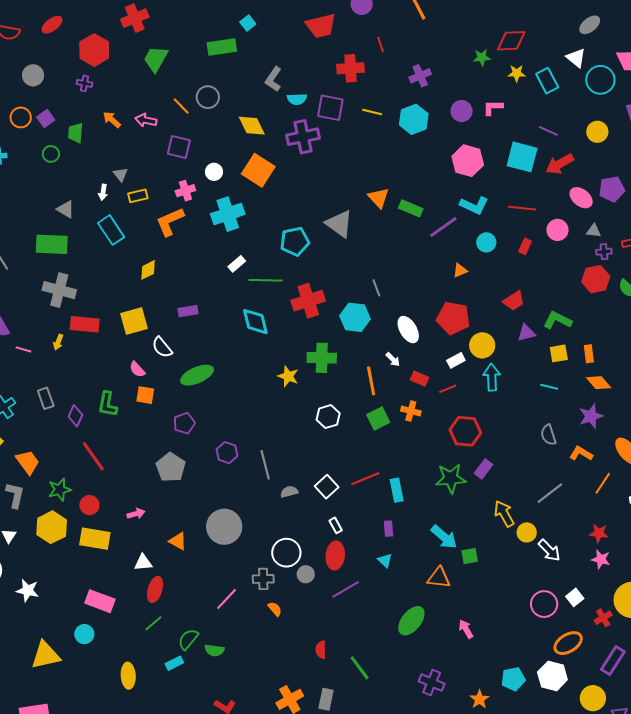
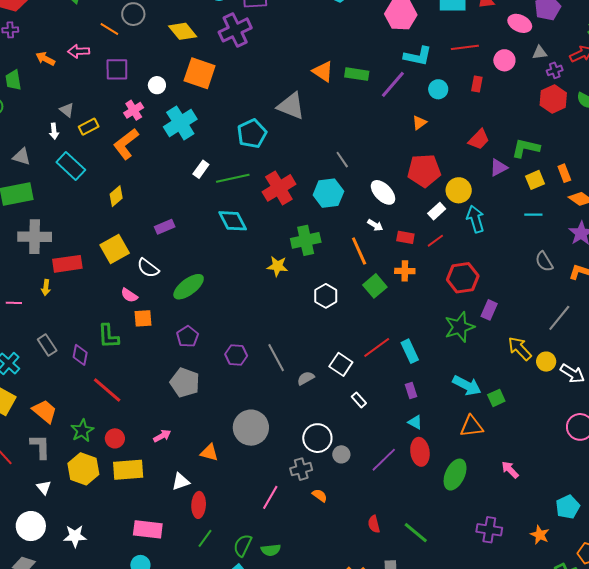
red ellipse: (335, 556) -> (420, 452), moved

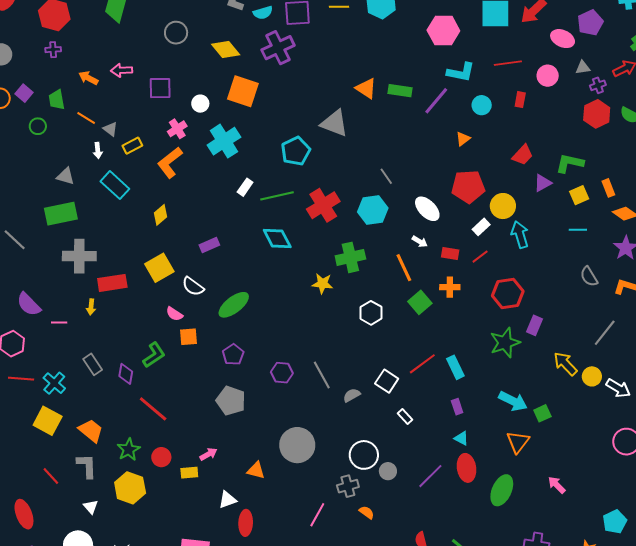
orange line: (109, 29) -> (86, 118), moved
green L-shape: (108, 336) -> (154, 355), turned -120
orange triangle: (472, 426) -> (518, 442), turned -45
yellow rectangle: (128, 470) -> (189, 473), moved, size x0.6

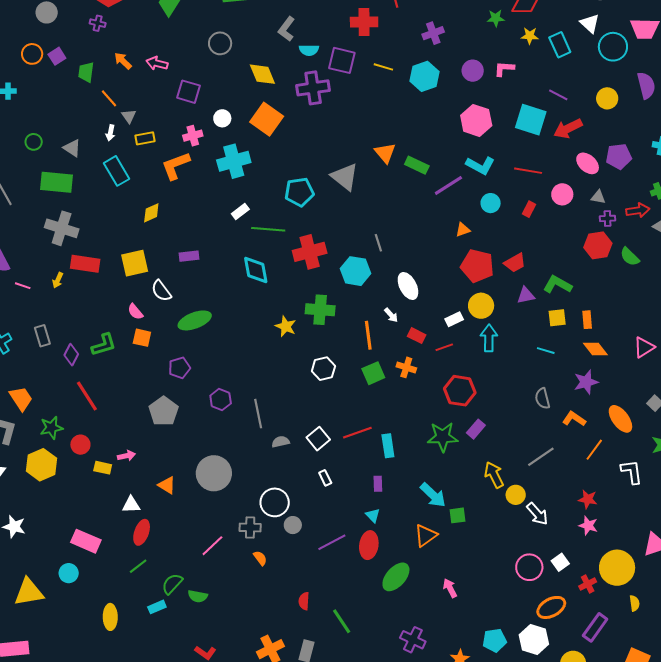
green circle: (38, 126) -> (34, 142), moved
red pentagon: (468, 187) -> (477, 266), moved

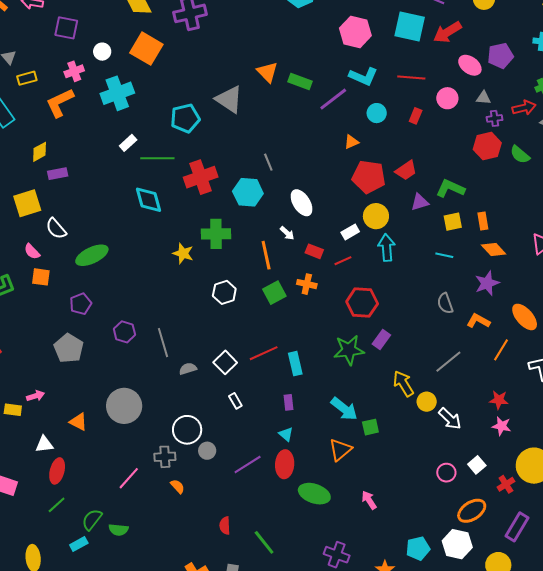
purple rectangle: (189, 256) -> (58, 174), moved
pink circle: (529, 567) -> (446, 473), size x0.7
green ellipse: (396, 577) -> (314, 494), turned 72

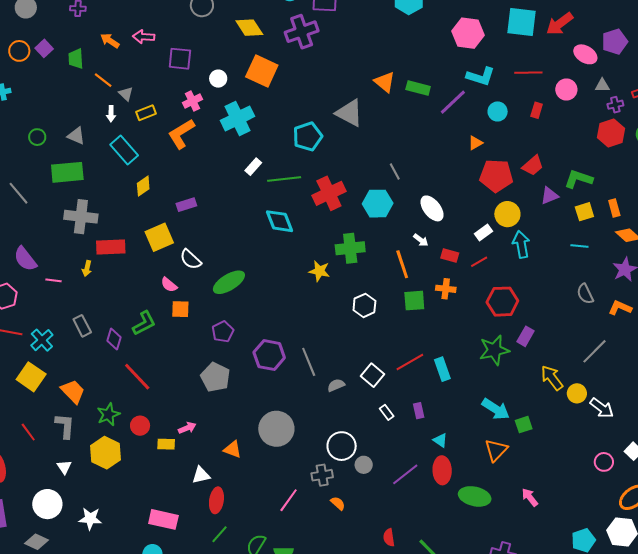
yellow diamond: (40, 152) -> (143, 186), moved
green square: (274, 293) -> (414, 301), turned 30
purple hexagon: (124, 332) -> (269, 355), size x1.4
purple rectangle: (288, 402) -> (419, 411), moved

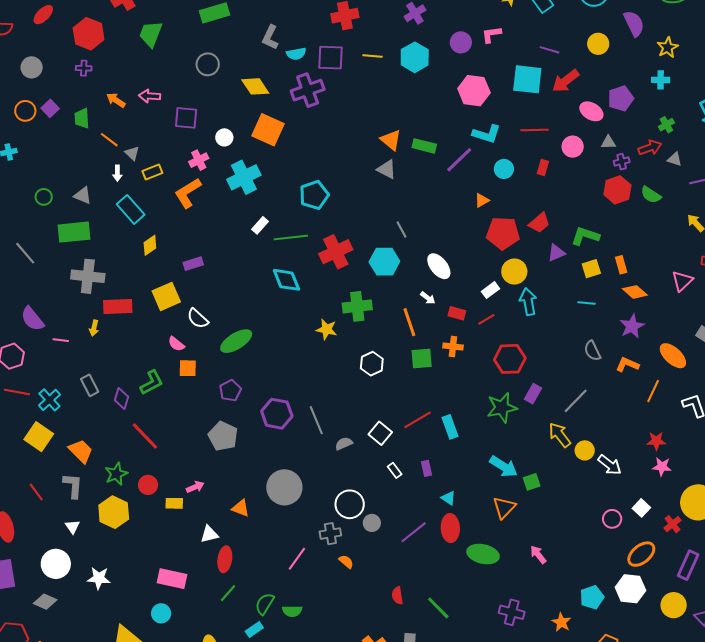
gray triangle: (349, 113) -> (387, 169), moved, size x0.7
gray line: (595, 351) -> (576, 401), moved

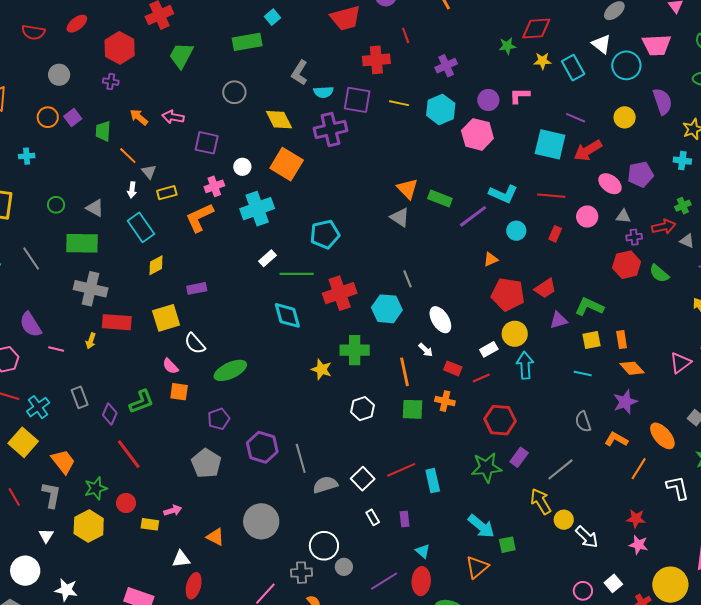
pink hexagon: (474, 91) -> (477, 134), moved
gray semicircle: (344, 444) -> (325, 485), size x1.4

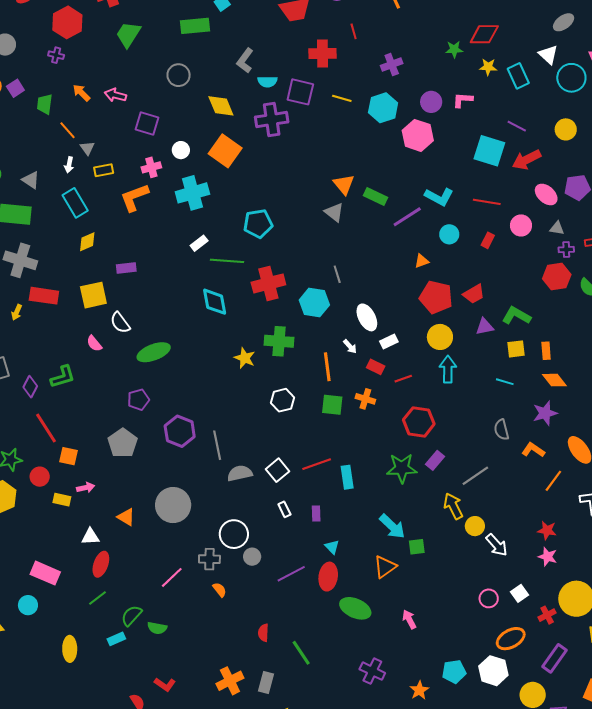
white rectangle: (489, 349) -> (389, 341), moved
orange square: (179, 392) -> (69, 456), moved

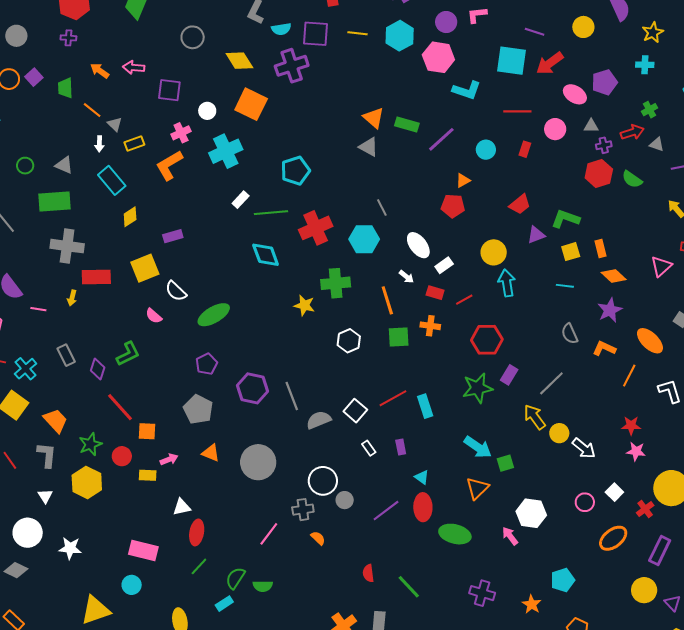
cyan L-shape: (439, 197) -> (467, 90), moved
red pentagon: (436, 297) -> (453, 206), moved, size x0.7
orange triangle: (126, 517) -> (211, 453), moved
white hexagon: (493, 671) -> (531, 513), moved

